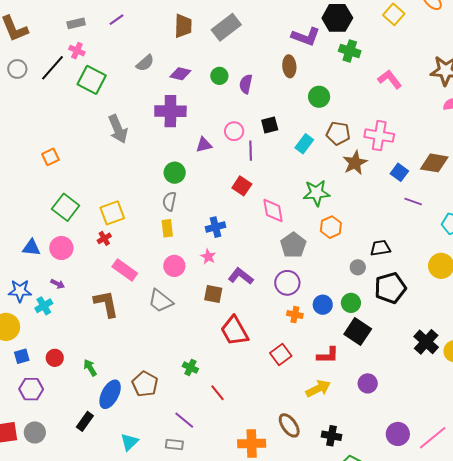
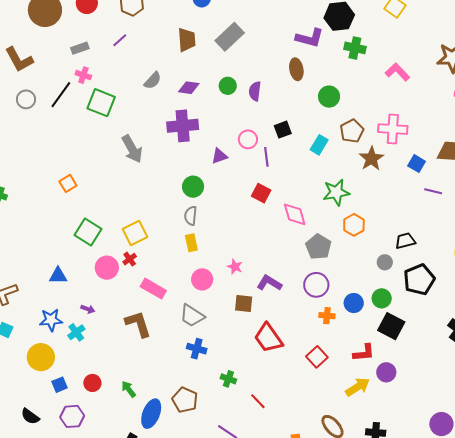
brown pentagon: (338, 133) -> (352, 131), turned -30
blue cross: (215, 227) -> (197, 349), moved, turned 36
pink circle: (61, 248) -> (107, 268), moved
purple circle: (368, 383) -> (386, 372), moved

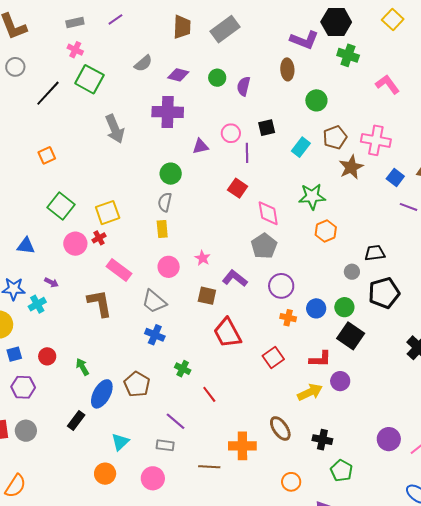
black line: (61, 95) -> (48, 93), moved
gray pentagon: (318, 247) -> (264, 246), moved

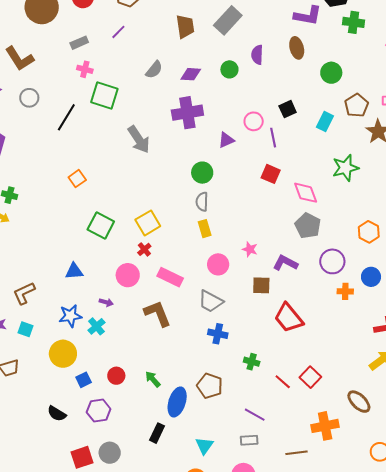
purple semicircle: (244, 86) -> (257, 55), moved
orange hexagon: (326, 231) -> (369, 232), moved
pink circle: (75, 244) -> (128, 275), moved
red square: (273, 357) -> (310, 377), moved

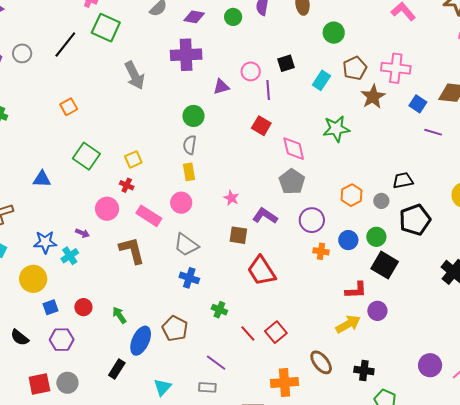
gray circle: (29, 98) -> (22, 53), moved
yellow square: (148, 223) -> (133, 159), size x0.7
red cross: (144, 249) -> (127, 185), turned -32
pink circle: (218, 264) -> (181, 203), moved
blue triangle: (74, 271) -> (42, 179), moved

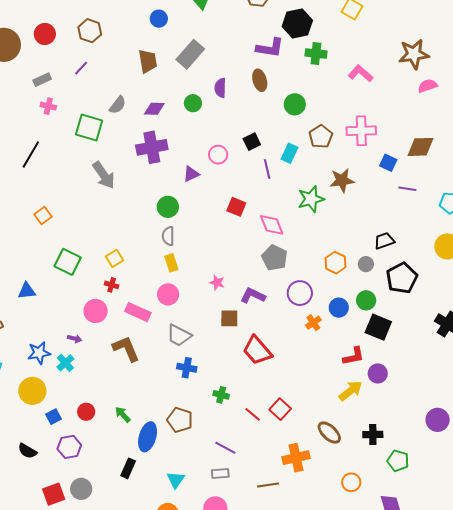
green square: (106, 28) -> (89, 127), moved
purple line: (268, 90) -> (267, 169), moved
brown star: (373, 97) -> (342, 180), moved, turned 30
orange cross: (321, 251) -> (313, 323), turned -35

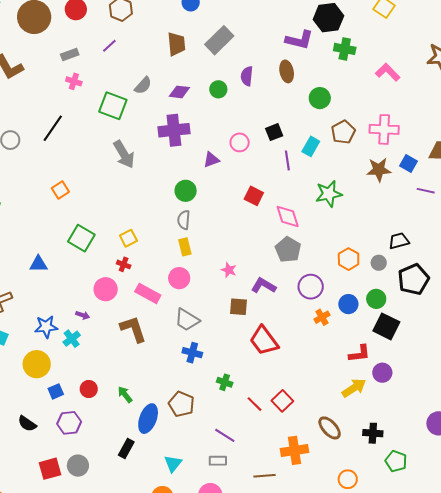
brown star: (342, 180) -> (379, 170), moved

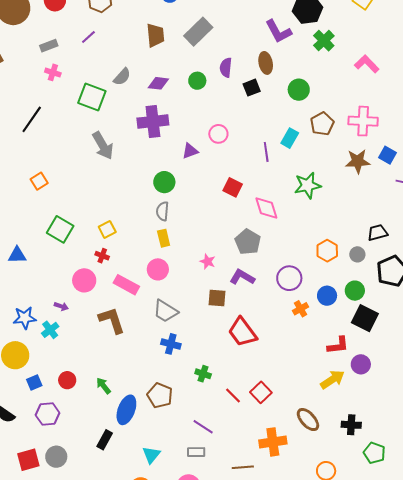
purple L-shape: (299, 40) -> (278, 31), turned 48
green cross: (345, 49) -> (324, 41), turned 35
black square: (274, 132) -> (252, 88), moved
gray pentagon: (288, 250) -> (248, 242), moved

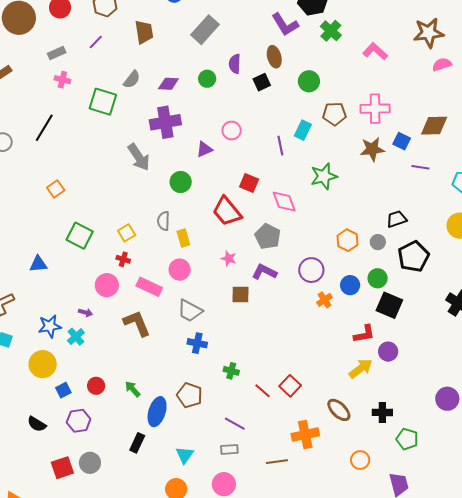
brown trapezoid: (155, 35) -> (144, 32), moved
brown pentagon: (322, 124) -> (334, 114), turned 30
gray arrow: (103, 146) -> (139, 157), moved
gray semicircle: (162, 211) -> (164, 221), moved
red trapezoid: (242, 332) -> (227, 211), moved

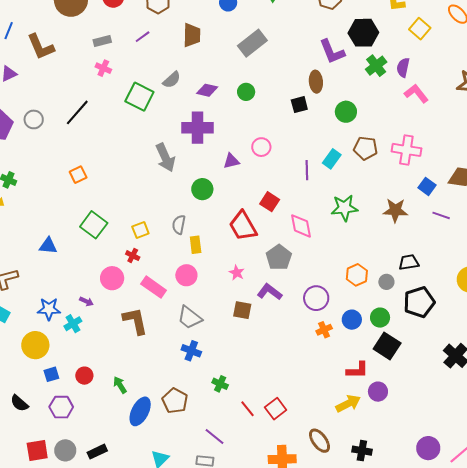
purple semicircle: (235, 64) -> (403, 67), moved
brown star: (372, 149) -> (395, 210), moved
black rectangle: (137, 443) -> (97, 452), moved, turned 30

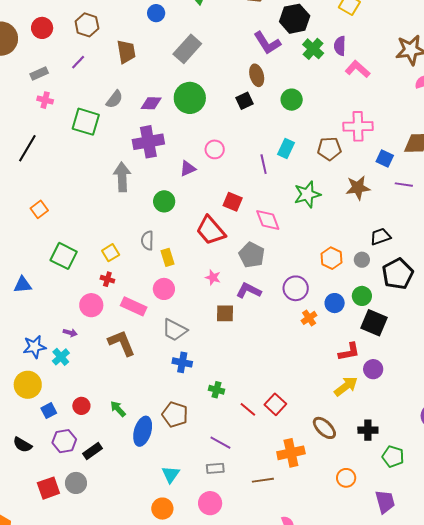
green circle: (246, 92) -> (190, 98), size x1.8
brown pentagon: (366, 148) -> (329, 149), moved
gray arrow: (165, 158) -> (122, 177), turned -148
black rectangle: (97, 452) -> (93, 451), moved

